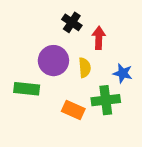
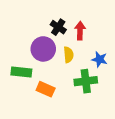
black cross: (72, 22) -> (58, 27), moved
orange rectangle: (73, 110) -> (46, 89), moved

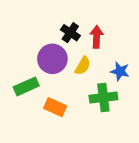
yellow semicircle: (69, 55) -> (83, 66), turned 35
green rectangle: (21, 72) -> (26, 86), turned -30

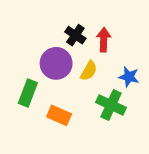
green rectangle: (26, 86) -> (28, 93), turned -45
green cross: (103, 97) -> (111, 105), turned 32

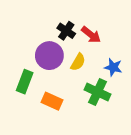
red arrow: (104, 40) -> (91, 35), turned 126

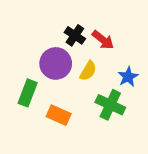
blue star: (113, 67) -> (128, 77), turned 30

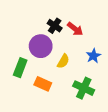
yellow semicircle: (88, 71) -> (63, 61), moved
green cross: (110, 105) -> (84, 88), moved

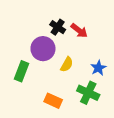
blue star: (93, 56) -> (98, 68), moved
orange rectangle: (43, 84) -> (53, 101), moved

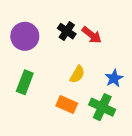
purple circle: (43, 49) -> (25, 36), moved
orange rectangle: (53, 101) -> (67, 104), moved

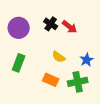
yellow semicircle: (77, 74) -> (59, 57), turned 96
green cross: (102, 107) -> (78, 82), turned -36

